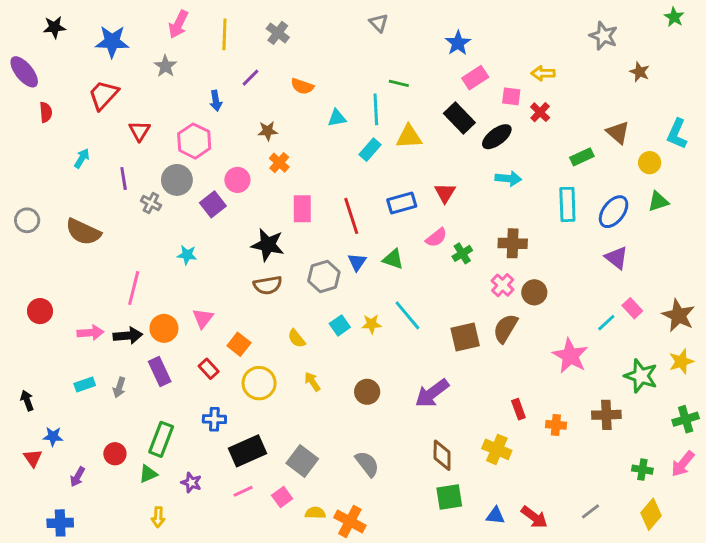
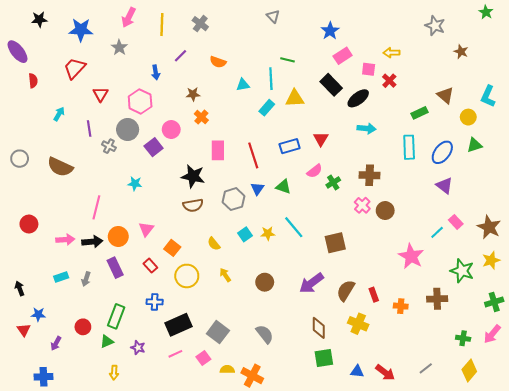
brown semicircle: (505, 328) -> (346, 290), moved

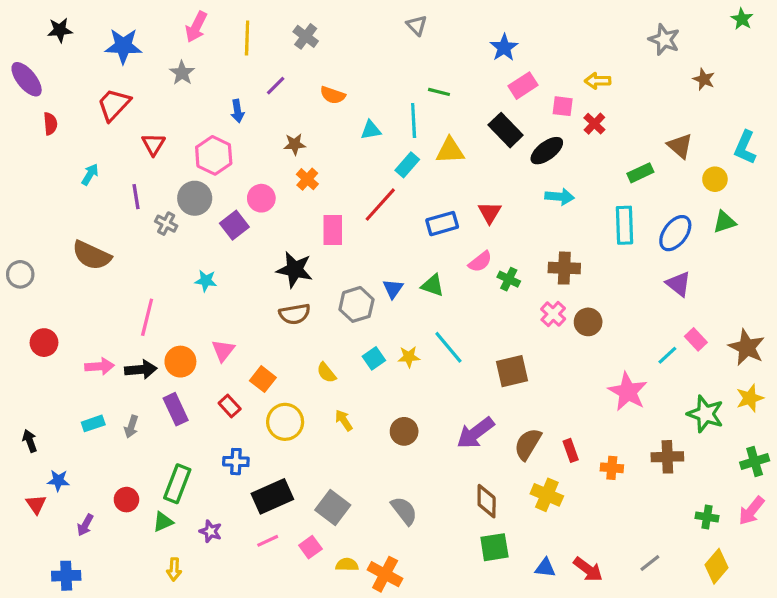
red line: (253, 155) -> (380, 205), moved, turned 60
gray circle: (20, 159) -> (20, 274), moved
green cross: (333, 182) -> (509, 279), turned -32

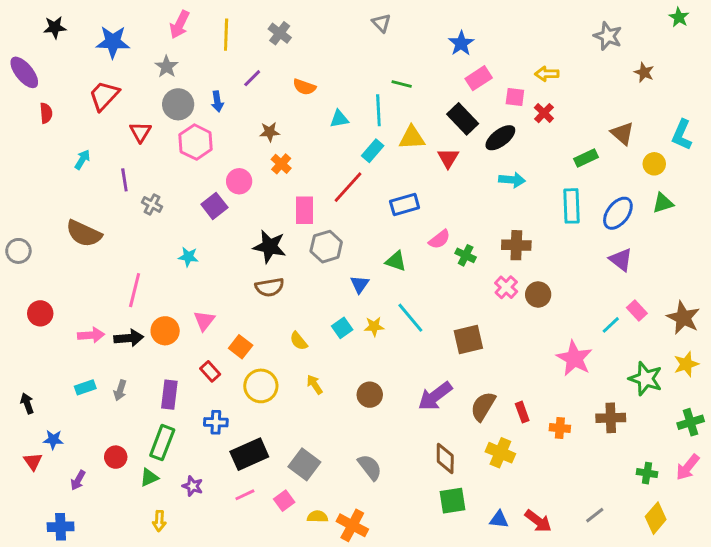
gray circle: (195, 198) -> (178, 104), moved
red triangle: (490, 212) -> (448, 158), moved
blue triangle: (393, 289) -> (360, 284), moved
gray hexagon: (356, 304) -> (326, 247), moved
purple rectangle: (176, 409) -> (169, 395), moved, turned 32

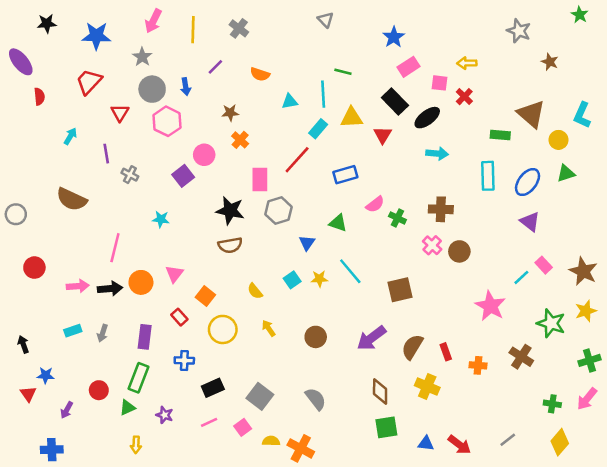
brown triangle: (622, 133) -> (531, 114), size x1.4
green rectangle: (586, 158) -> (500, 135), turned 30
brown cross: (611, 418) -> (521, 357), turned 35
black rectangle: (249, 454) -> (213, 388), size x0.7

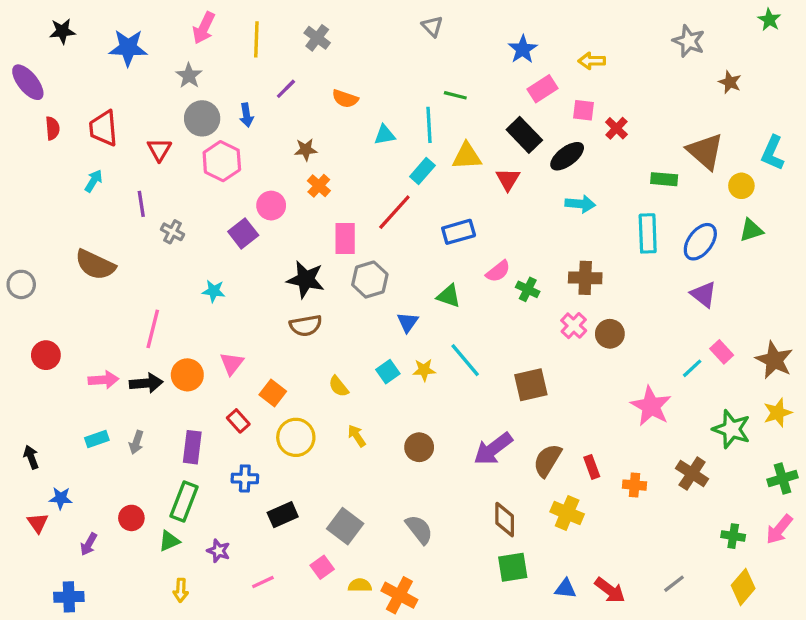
yellow arrow: (467, 63) -> (592, 61), moved
red trapezoid: (89, 82) -> (103, 128), moved, turned -48
pink line: (209, 422) -> (263, 582), moved

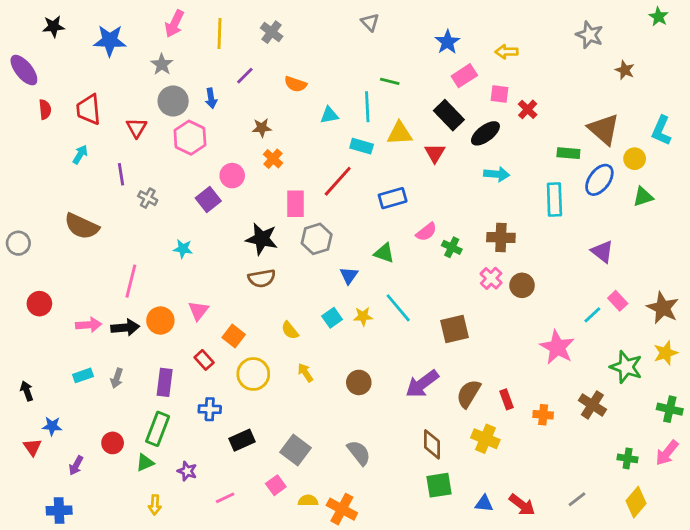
cyan rectangle: (422, 171) -> (362, 146), turned 65
blue ellipse: (700, 242) -> (599, 180), moved
green cross: (782, 478) -> (670, 409), turned 30

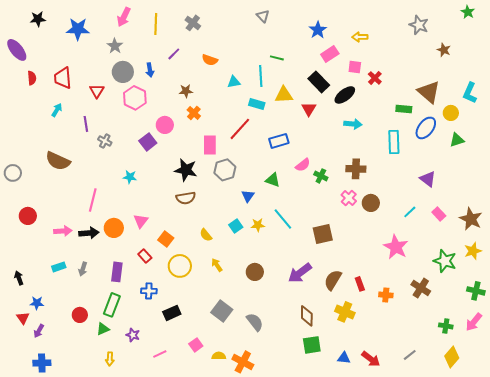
cyan line: (592, 315) -> (410, 212), moved
gray square: (295, 450) -> (222, 311), moved
purple arrow: (76, 465) -> (39, 331), moved

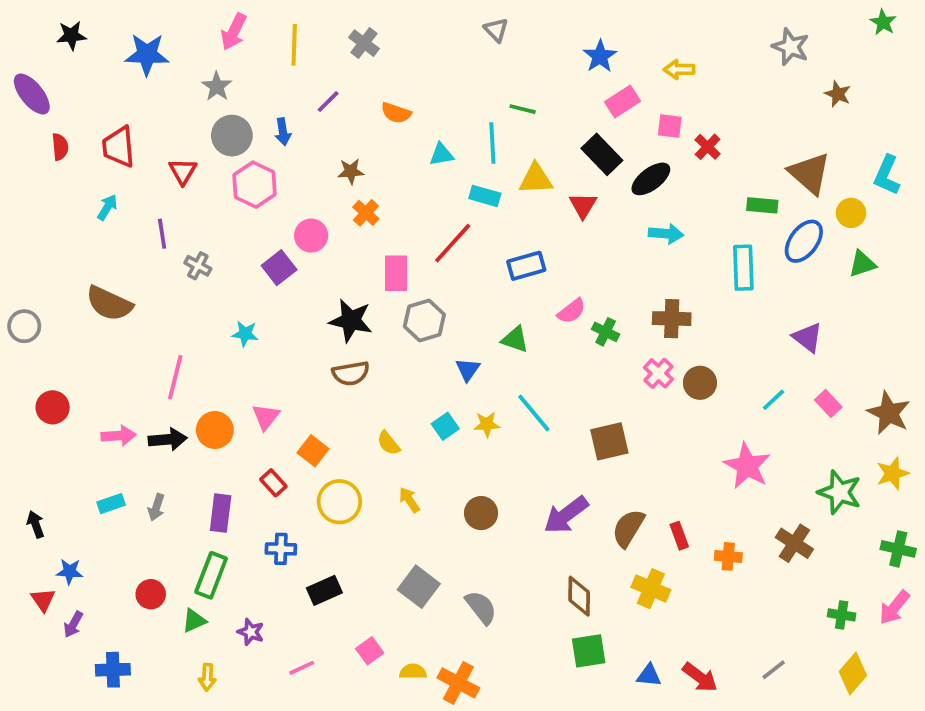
blue cross: (42, 363) -> (113, 670), moved

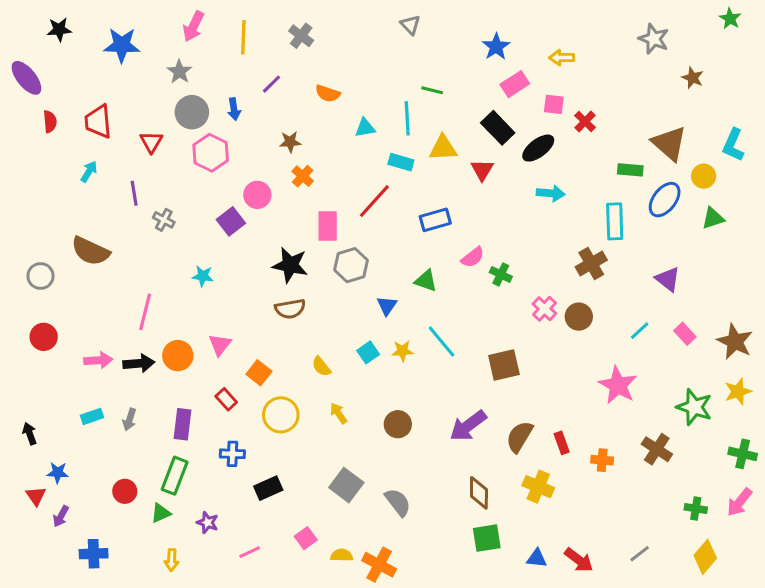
brown cross: (672, 319) -> (591, 264), moved, turned -32
gray circle: (24, 326) -> (41, 276), moved

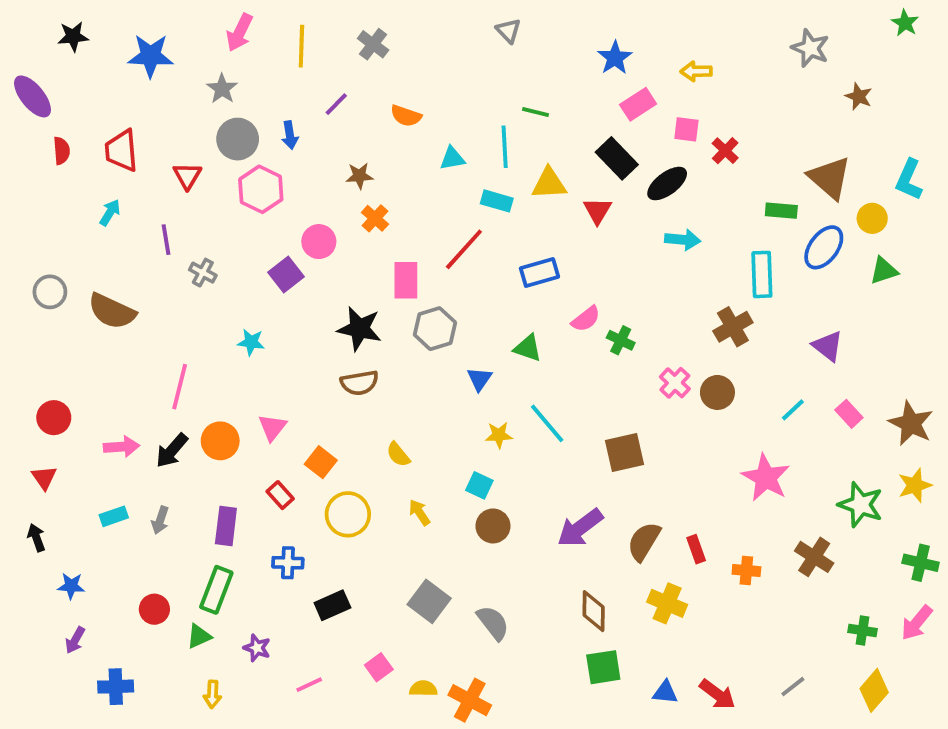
gray circle: (41, 276) -> (50, 292), moved
cyan square: (368, 352) -> (479, 485), moved, turned -30
black arrow: (139, 363) -> (172, 451), turned 136
red triangle: (36, 496) -> (44, 478), moved

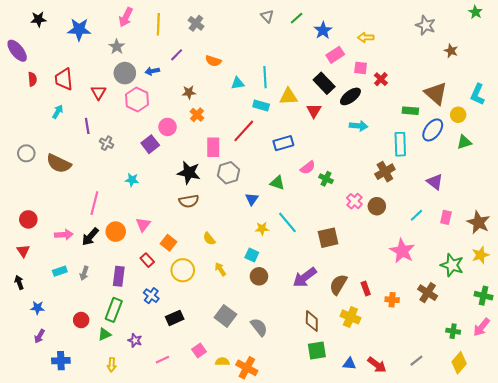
green line: (536, 112) -> (297, 18), moved, turned -56
blue arrow: (290, 135) -> (152, 71), turned 88
pink rectangle: (849, 414) -> (446, 217), turned 56
blue cross: (288, 563) -> (151, 296), turned 35

